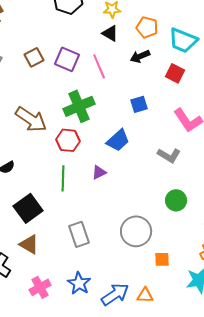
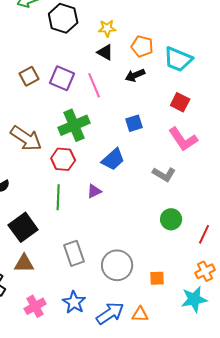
red square: (175, 73) -> (180, 102), moved
gray circle: (136, 231) -> (117, 265), moved
brown triangle: (29, 244) -> (24, 263), turned -30

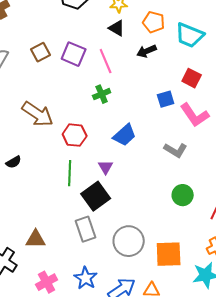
blue square: (134, 123) -> (166, 99), moved
green cross: (74, 125) -> (102, 94), moved, size x0.6
purple triangle: (94, 191) -> (106, 167), turned -35
black square: (23, 227) -> (96, 196), moved
orange square: (157, 278) -> (169, 254), size x1.8

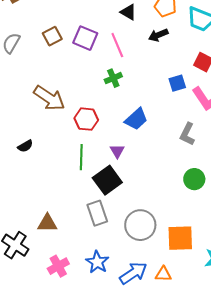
gray L-shape: (176, 150) -> (187, 134), turned 85

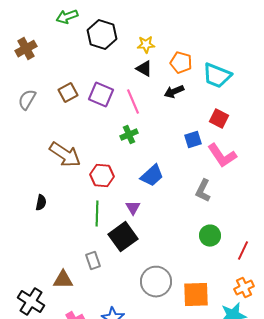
black semicircle: (25, 146) -> (41, 203), turned -49
gray rectangle: (97, 213) -> (93, 261), moved, size x0.7

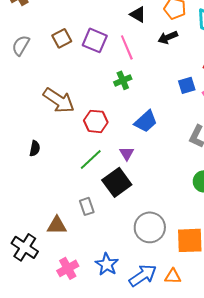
green line: (97, 214) -> (91, 159), turned 45

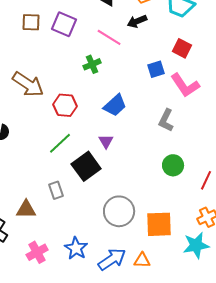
brown square: (62, 38) -> (31, 22), turned 30
pink line: (127, 47) -> (109, 37), moved, turned -35
purple triangle: (127, 153) -> (106, 141), moved

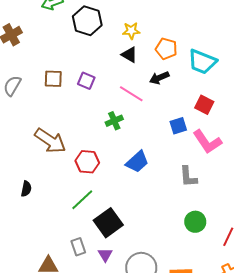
purple square: (64, 24) -> (86, 81), size x0.7
gray L-shape: (166, 120) -> (188, 177), turned -30
purple triangle: (106, 141) -> (105, 255), moved

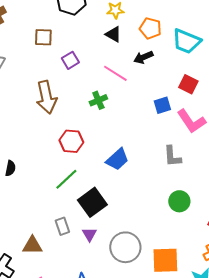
brown square: (53, 79) -> (43, 37), moved
purple square: (86, 81) -> (70, 60), turned 36
brown arrow: (50, 141) -> (46, 97), moved, turned 44
blue trapezoid: (137, 162) -> (117, 159), moved

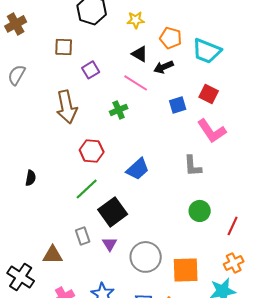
black triangle: (113, 34) -> (140, 54), moved
blue square: (162, 105) -> (178, 105), moved

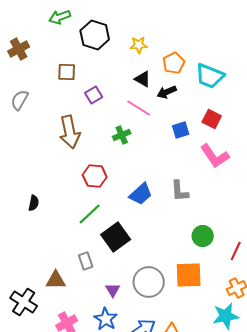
orange pentagon: (171, 38) -> (174, 63), turned 30
gray L-shape: (193, 166) -> (180, 191), moved
purple triangle: (110, 244) -> (113, 290), moved
orange square: (186, 270) -> (189, 275), moved

